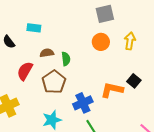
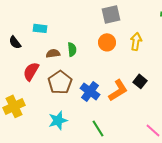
green semicircle: (66, 59) -> (72, 49), moved
orange L-shape: (112, 90) -> (118, 90), turned 135
blue cross: (83, 103) -> (90, 91), moved, turned -30

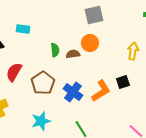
yellow arrow: (136, 41) -> (133, 51), moved
brown semicircle: (53, 53) -> (73, 54), moved
black square: (140, 81) -> (123, 82), turned 32

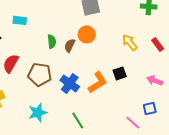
yellow arrow: (133, 51) -> (130, 42), turned -48
brown semicircle: (73, 54) -> (70, 45), turned -56
brown pentagon: (43, 83) -> (40, 74), turned -30

